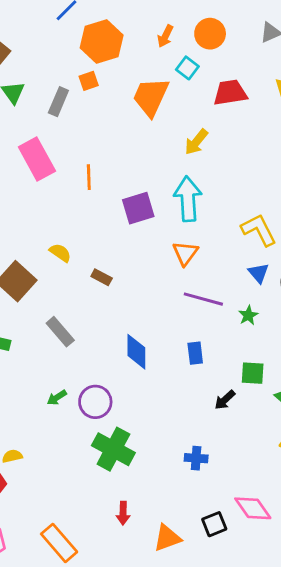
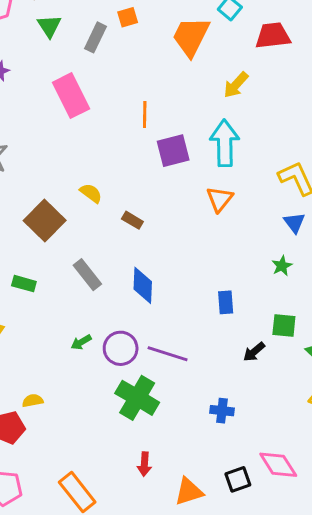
orange line: (89, 177) -> (145, 115), moved
purple line: (203, 299) -> (168, 354), moved
blue diamond: (136, 352) -> (143, 285), moved

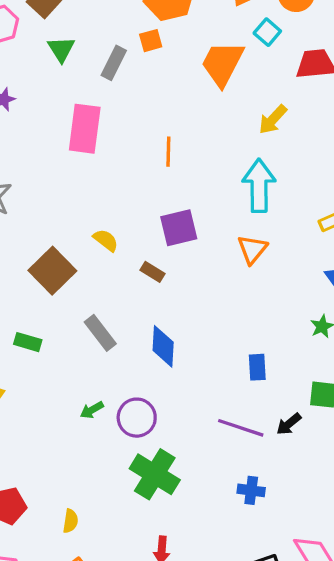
pink rectangle: (71, 96) -> (85, 129), turned 33
purple square: (173, 151) -> (179, 228), moved
purple line: (168, 354) -> (241, 428), moved
yellow semicircle: (33, 401) -> (70, 521), moved, turned 108

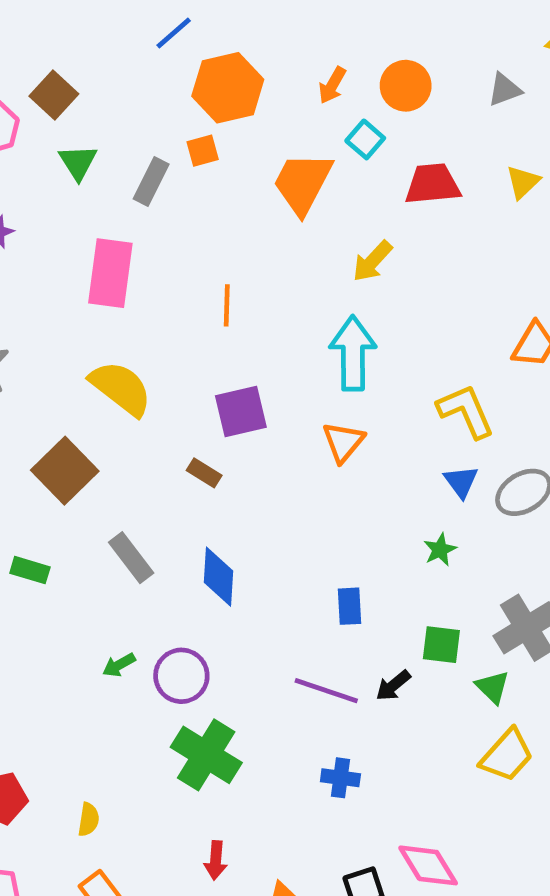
yellow semicircle: (106, 240) -> (121, 388), moved, size x1.8

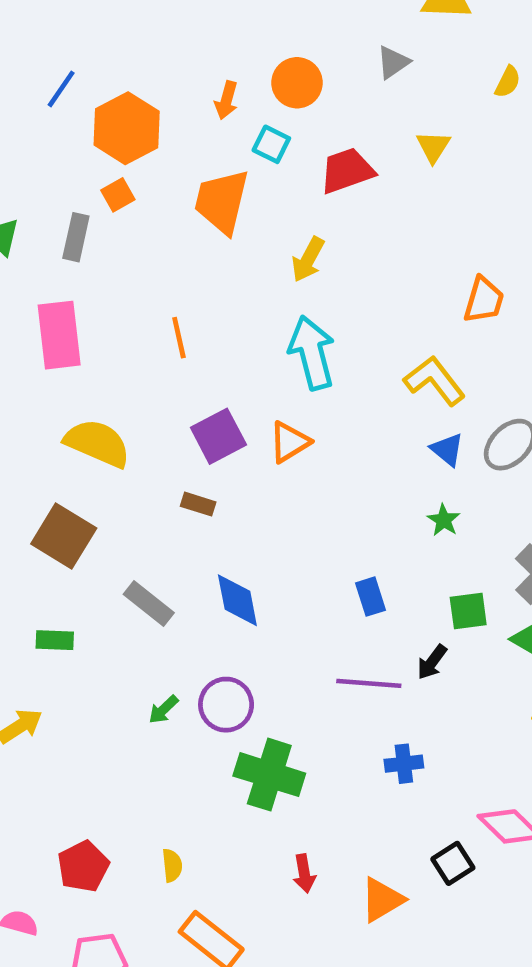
orange triangle: (343, 442) -> (289, 442), moved, turned 33

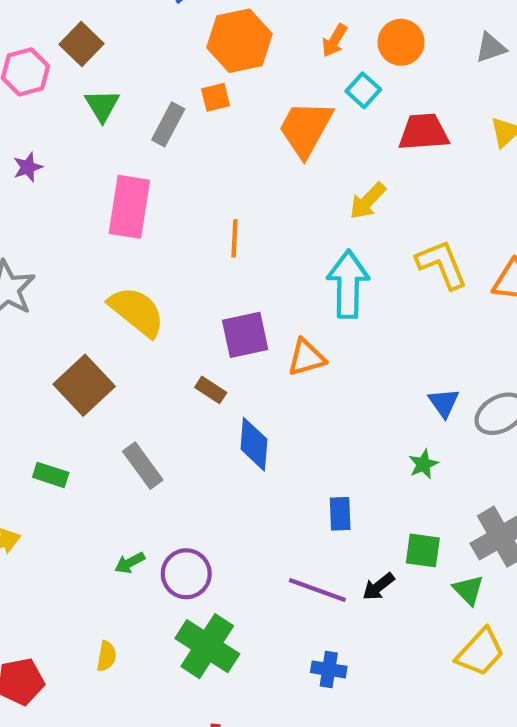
yellow L-shape: (435, 381) -> (442, 264), moved
blue diamond: (237, 600) -> (254, 444), moved
yellow semicircle: (172, 865) -> (106, 656), moved

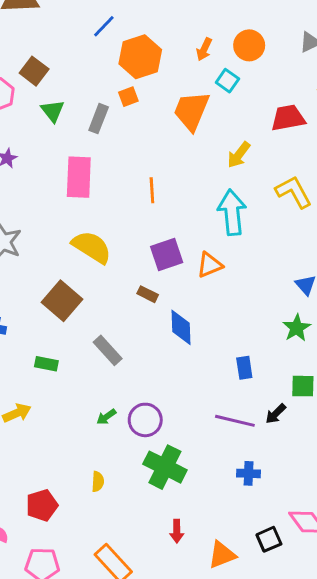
red trapezoid: (424, 132) -> (288, 118), moved
green star: (423, 464) -> (297, 328), size x1.4

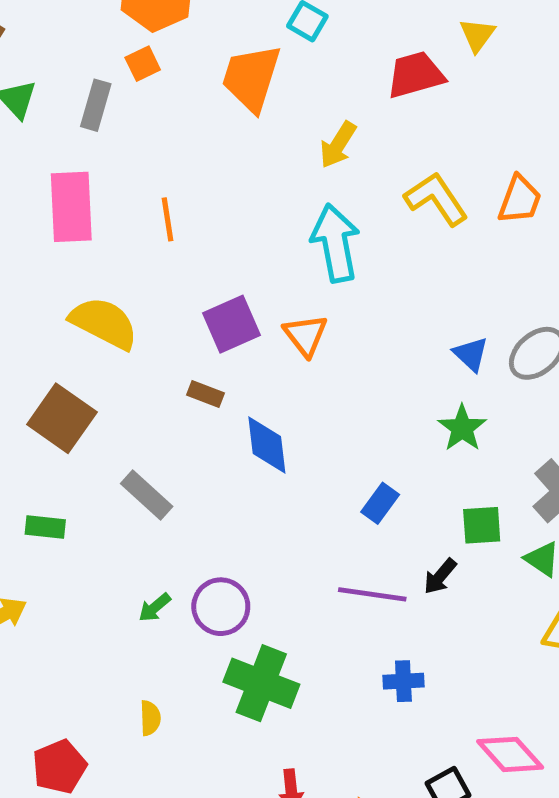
orange line: (152, 190) -> (168, 219), moved
orange triangle: (210, 265) -> (306, 335), turned -40
blue rectangle: (244, 368) -> (380, 503), turned 50

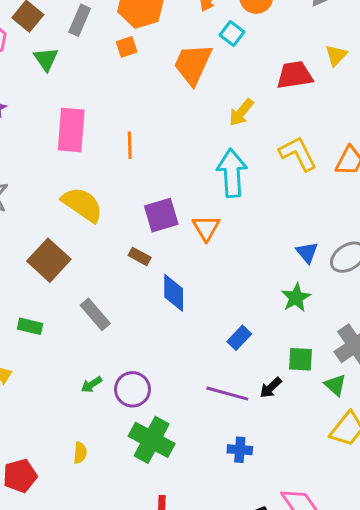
gray rectangle: (96, 105) -> (80, 20), moved

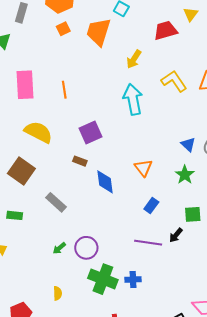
orange square: (127, 47) -> (63, 29), moved
orange triangle: (206, 228) -> (143, 168), moved
blue cross: (240, 450) -> (133, 279), moved

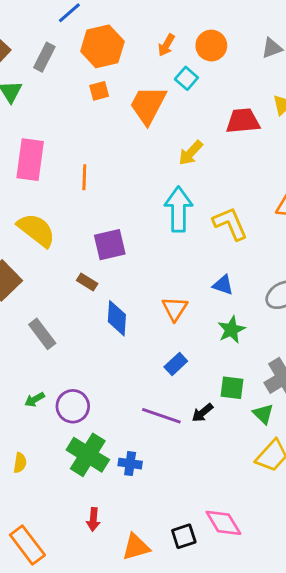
yellow L-shape: (174, 81) -> (230, 224), moved
blue triangle: (188, 145) -> (223, 285), moved, turned -35

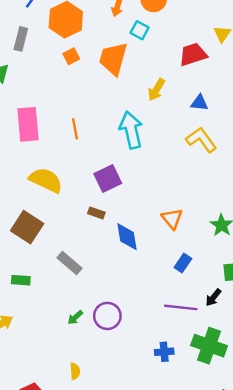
cyan arrow: (178, 209) -> (131, 130), moved
blue triangle: (223, 285) -> (199, 103), moved
green cross: (88, 455) -> (209, 346), moved

